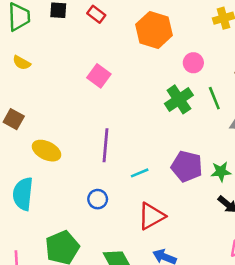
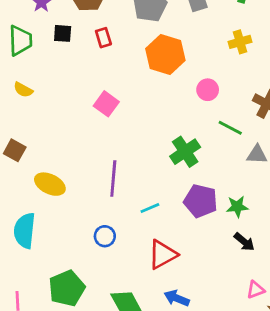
red rectangle: (96, 14) -> (103, 38), turned 36
green line: (214, 98) -> (230, 128), turned -40
green cross: (179, 99) -> (185, 152), moved

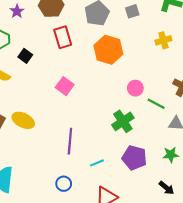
black square: (63, 33) -> (25, 56), moved, turned 32
red rectangle: (103, 38) -> (63, 37), size x1.5
pink circle: (208, 90) -> (135, 88), moved
yellow ellipse: (50, 184) -> (23, 120), moved
green star: (237, 207) -> (171, 155), moved

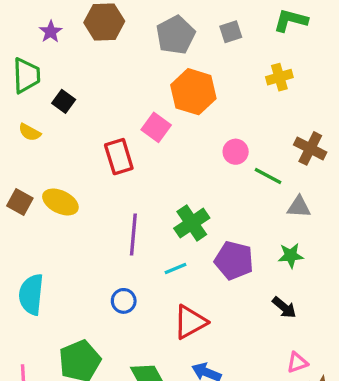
red rectangle: (63, 37) -> (119, 157), moved
pink square: (65, 86) -> (156, 127), moved
green cross: (123, 121) -> (192, 223), moved

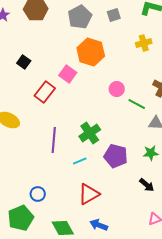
black square: (64, 101) -> (24, 62), moved
red rectangle: (119, 157) -> (45, 92), turned 55
blue circle: (124, 301) -> (38, 194), moved

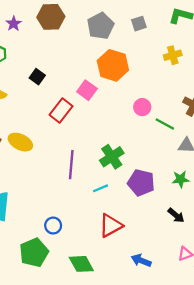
blue arrow: (99, 225) -> (141, 261), moved

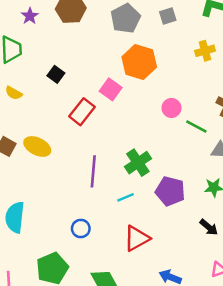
blue circle: (53, 226) -> (81, 228), moved

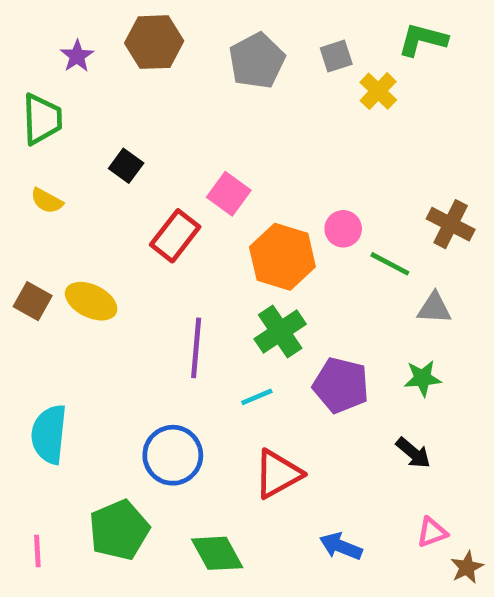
yellow cross: (205, 51) -> (378, 91), moved, turned -30
orange hexagon: (139, 62) -> (282, 257), moved
blue circle: (81, 228) -> (173, 455), size x1.6

